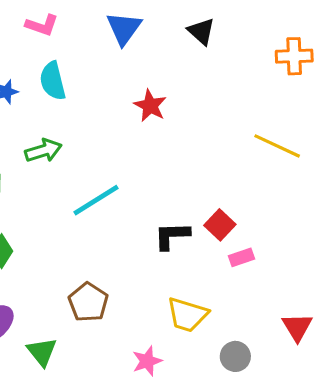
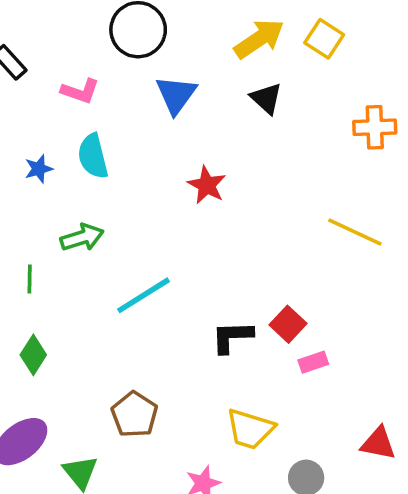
red triangle: (297, 327) -> (378, 443), turned -48

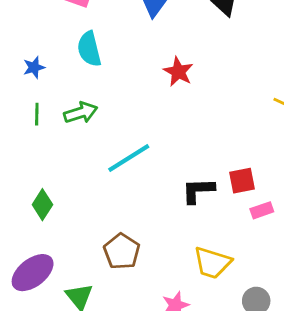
blue star: (39, 169) -> (34, 67), moved
green line: (30, 279) -> (37, 114), moved
red square: (288, 324) -> (242, 181), turned 36

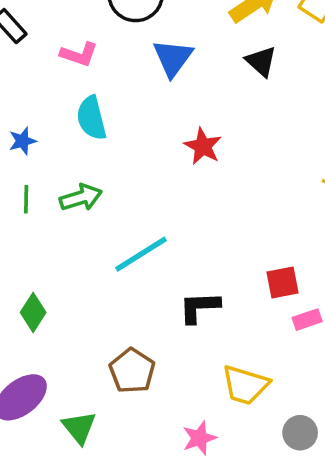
black L-shape: (198, 191) -> (199, 307), moved

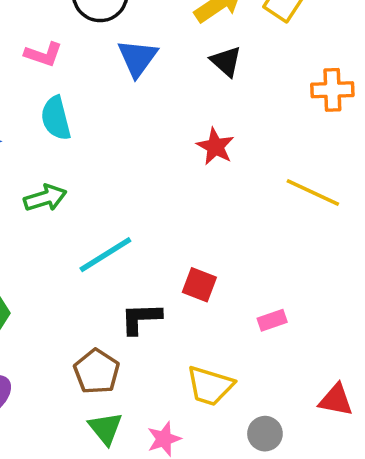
red star: (203, 146) -> (215, 146), moved
red square: (282, 282) -> (199, 285), moved, turned 32
black L-shape: (199, 307) -> (141, 318), moved
green triangle: (79, 427) -> (105, 428), moved

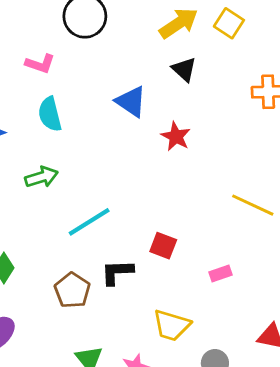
blue triangle: (137, 58) -> (131, 102), moved, turned -32
yellow line: (313, 193) -> (253, 205), moved
brown pentagon: (97, 372) -> (72, 290), moved

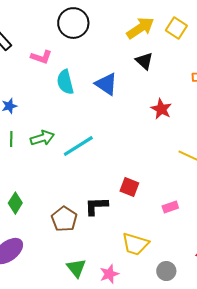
cyan semicircle: (50, 114) -> (65, 82), moved
red star: (176, 137) -> (161, 109), moved
cyan line: (89, 222) -> (78, 146), moved

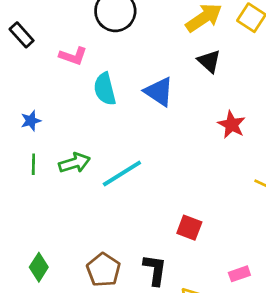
green diamond: (15, 203) -> (39, 267), moved
black L-shape: (96, 206) -> (155, 270), moved, turned 100
pink rectangle: (170, 207) -> (239, 274), moved

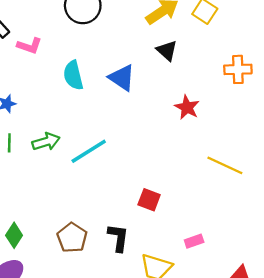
pink L-shape: (73, 56) -> (29, 46), moved

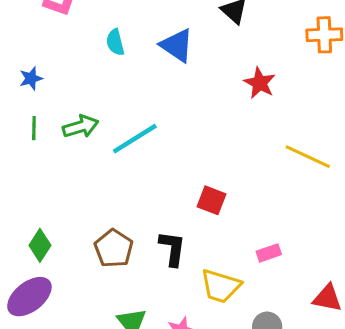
cyan semicircle: (73, 75) -> (115, 42), size x0.7

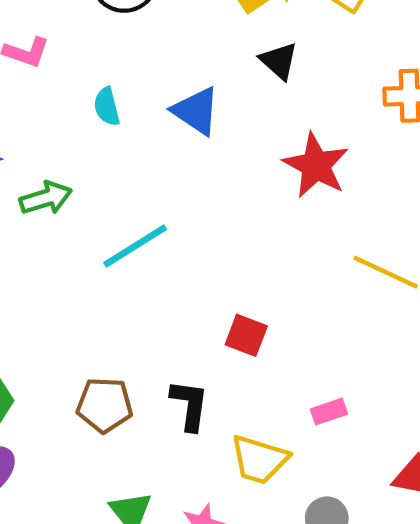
red star: (260, 83) -> (316, 165), size x1.4
green arrow: (81, 127) -> (46, 198), moved
brown pentagon: (114, 248) -> (105, 405), turned -30

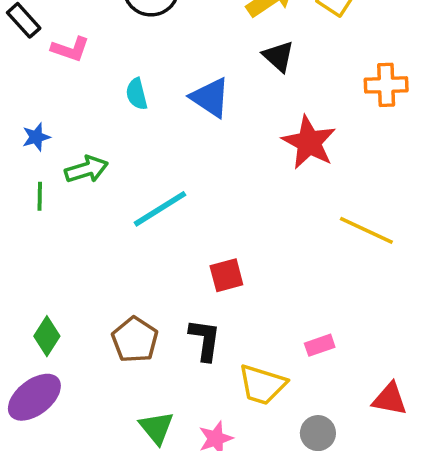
red square: (246, 335) -> (226, 275), moved, turned -36
brown pentagon: (105, 405) -> (135, 340), turned 30

